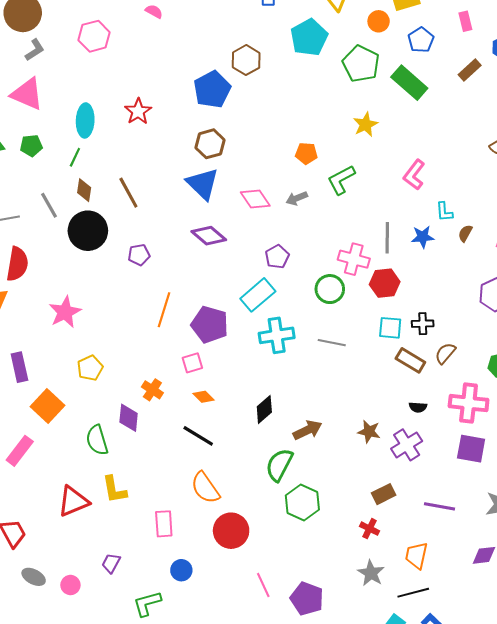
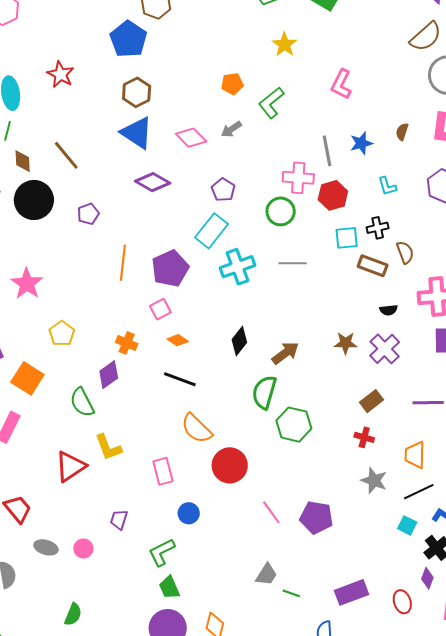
cyan L-shape: (444, 212) -> (387, 186), moved
purple pentagon: (210, 325) -> (170, 269), turned -30
brown semicircle: (445, 353) -> (405, 252), turned 130
purple diamond: (129, 418) -> (109, 375), turned 60

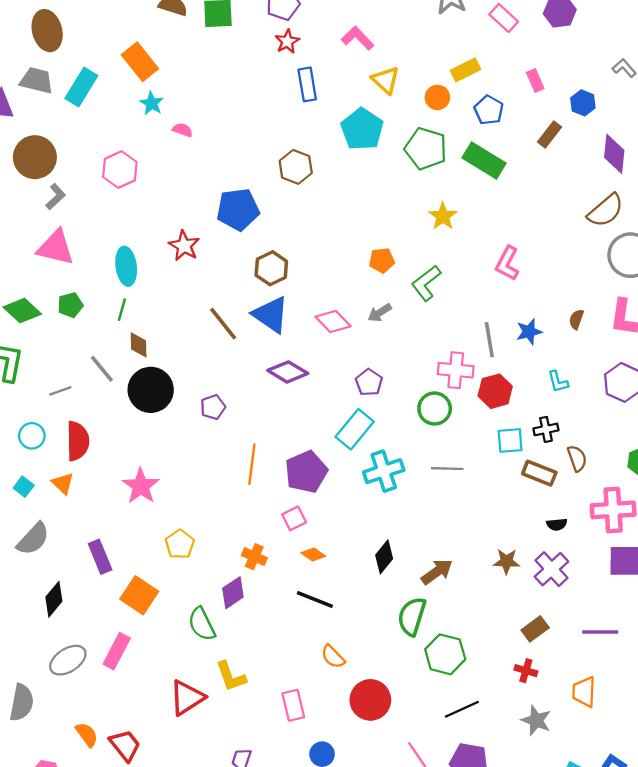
blue pentagon: (128, 39) -> (238, 209), moved, turned 30
brown line: (66, 155) -> (223, 324), moved
orange semicircle: (197, 428) -> (333, 657), size x0.7
black line: (419, 492) -> (462, 709), moved

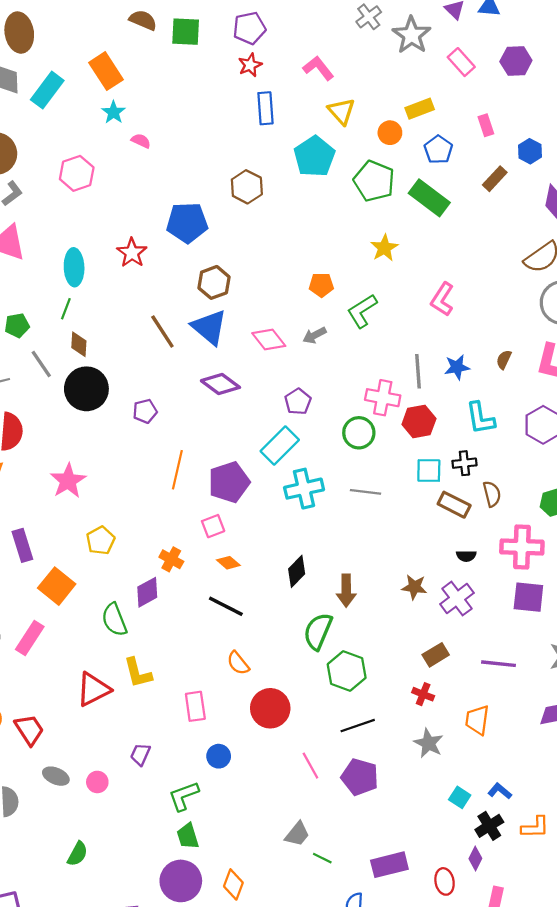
green pentagon: (70, 305) -> (17, 325), moved
cyan L-shape: (558, 382) -> (480, 418), size x1.5
brown arrow: (437, 572) -> (346, 591), turned 120

